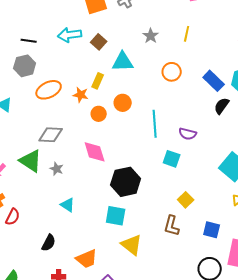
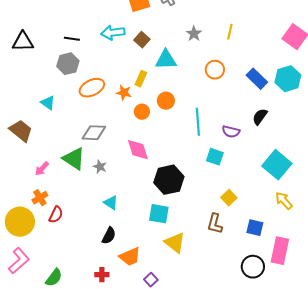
black semicircle: (222, 106) -> (260, 117), moved
black semicircle: (49, 243) -> (109, 236), moved

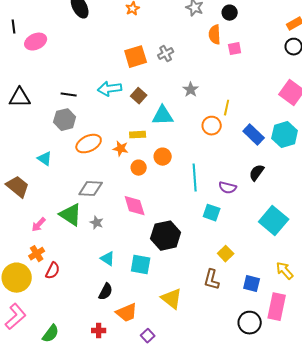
yellow line: (230, 32) -> (227, 108), moved
yellow rectangle: (141, 79) -> (138, 135), turned 63
yellow arrow: (284, 201) -> (285, 271), moved
cyan square: (159, 214) -> (141, 265), moved

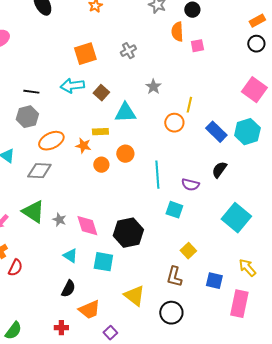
orange square: (136, 57) -> (85, 54), moved
gray diamond: (91, 189) -> (39, 171), moved
pink diamond: (135, 206) -> (87, 226), moved
black circle: (250, 323) -> (171, 313), moved

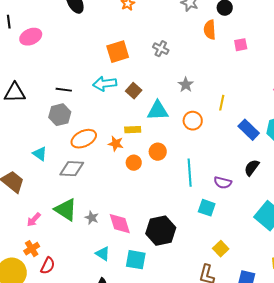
pink square: (197, 46) -> (241, 45), moved
gray cross: (128, 51) -> (161, 49), turned -35
orange circle: (174, 123) -> (193, 121), moved

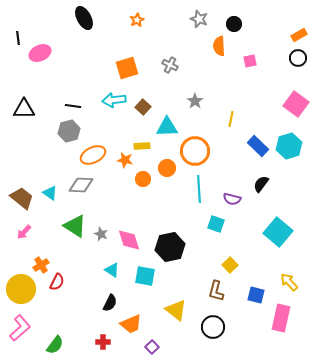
orange circle: (193, 121) -> (195, 151), moved, size x1.5
cyan triangle: (40, 154) -> (50, 193), moved
pink arrow: (34, 220) -> (24, 232), moved

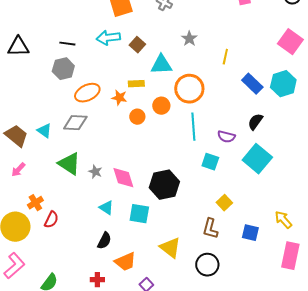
cyan square: (278, 232) -> (257, 159), moved
pink rectangle: (281, 318) -> (290, 256), moved

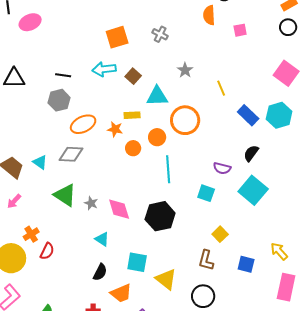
yellow line: (225, 57) -> (221, 88), turned -35
cyan line: (193, 127) -> (168, 169), moved
cyan square: (139, 214) -> (137, 262), moved

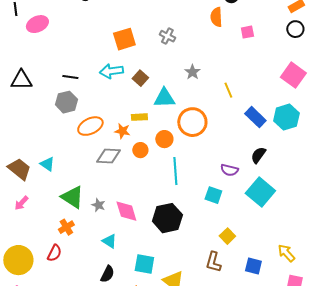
gray diamond: (71, 154) -> (108, 156), moved
orange cross: (31, 234) -> (66, 227), moved

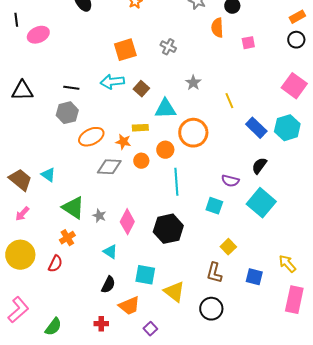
pink diamond: (126, 211) -> (127, 222), turned 45
yellow circle: (18, 260) -> (20, 255), moved

